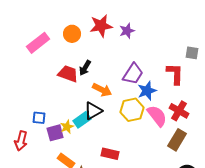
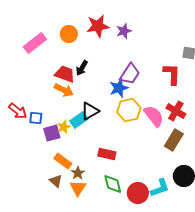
orange arrow: (102, 90) -> (64, 90), moved
blue star: (147, 91) -> (119, 88), moved
red arrow: (21, 141) -> (18, 111), moved, turned -66

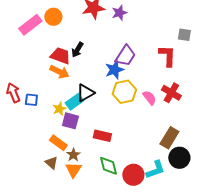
orange circle: (69, 34) -> (53, 17), moved
red arrow: (18, 111) -> (13, 93), turned -150
pink semicircle: (154, 116) -> (149, 98), size x0.7
purple square: (52, 133) -> (70, 121), moved, turned 30
brown rectangle: (174, 140) -> (169, 138), moved

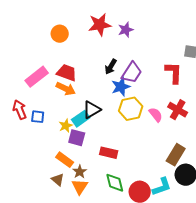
pink rectangle: (30, 25) -> (37, 77), moved
black arrow: (77, 50) -> (111, 67), moved

